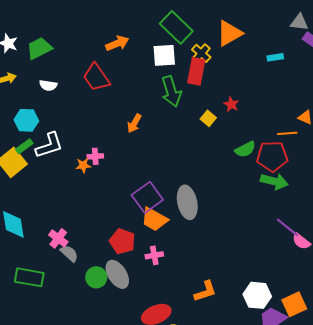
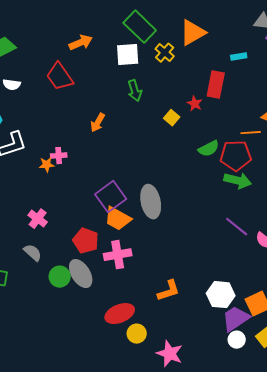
red rectangle: (196, 71) -> (216, 85), moved
green arrow: (171, 91) -> (135, 91), size x0.7
purple line: (287, 227) -> (237, 227), moved
pink cross: (58, 238) -> (38, 219), moved
pink cross: (154, 255) -> (118, 255), size x1.5

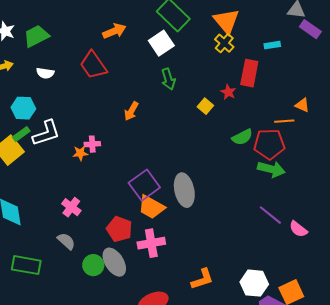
orange triangle: (193, 33) -> (226, 21), turned -40
yellow cross: (165, 53) -> (224, 43), moved
white square: (128, 55) -> (161, 43), turned -30

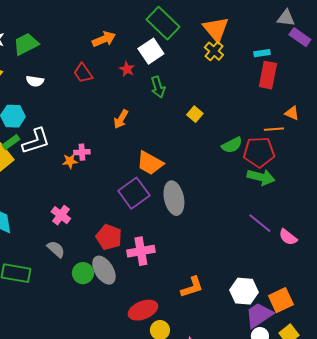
red trapezoid: (93, 65) -> (83, 73), size x0.7
red rectangle: (249, 73) -> (268, 75), moved
red star: (228, 92) -> (127, 69), moved
orange trapezoid: (151, 207) -> (150, 163), moved

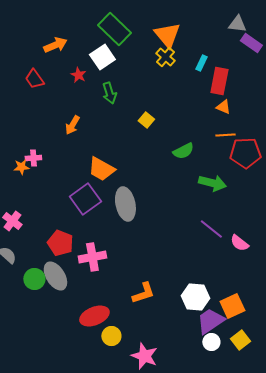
cyan rectangle: (262, 53) -> (201, 63), moved, turned -56
orange triangle: (292, 113) -> (223, 107), moved
red pentagon: (259, 152) -> (245, 153), moved

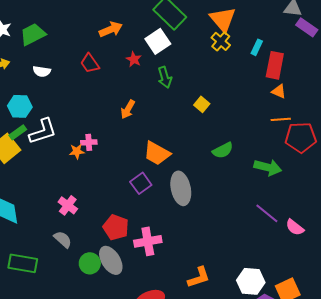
green semicircle: (183, 151) -> (223, 150), moved
purple square: (85, 199) -> (141, 183), size x0.7

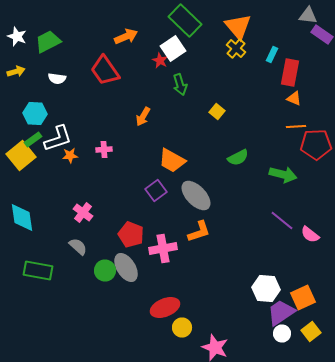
red star: (134, 59) -> (160, 60), moved
red trapezoid: (90, 63) -> (105, 70), size x1.5
orange star: (77, 151) -> (70, 156), moved
gray ellipse: (181, 188) -> (196, 196), turned -32
orange L-shape: (199, 277) -> (199, 232), moved

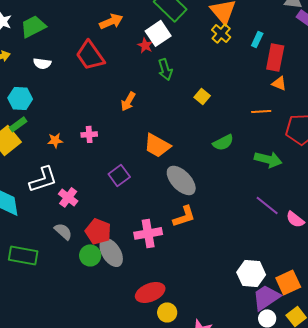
orange line: (296, 126) -> (261, 111), moved
white L-shape: (58, 138) -> (43, 179), moved
purple square: (156, 190) -> (119, 175), moved
red pentagon: (131, 234) -> (98, 231), moved

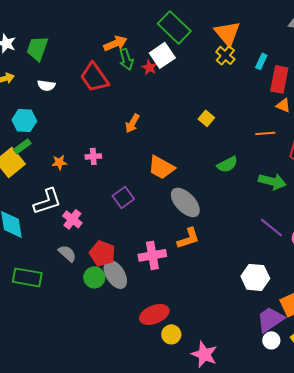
green trapezoid: (33, 26) -> (37, 48), turned -44
green arrow: (165, 69) -> (126, 59), moved
white hexagon: (251, 273) -> (255, 277), moved

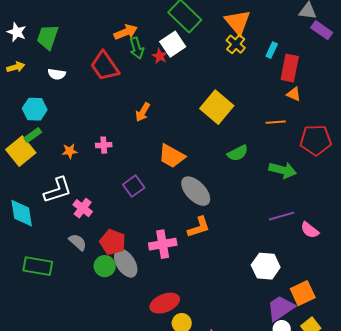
yellow square: (206, 118) -> (217, 107), size x2.0
purple line: (271, 227) -> (282, 216), turned -55

